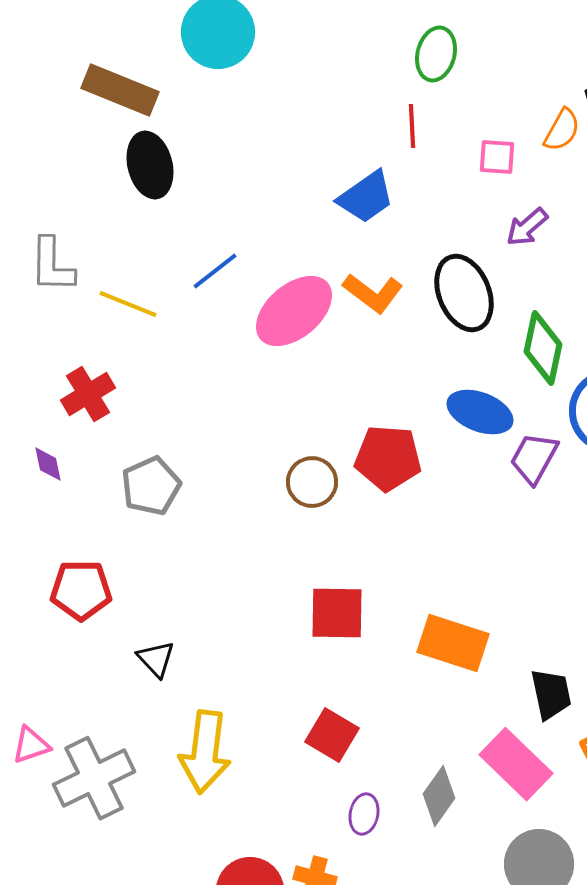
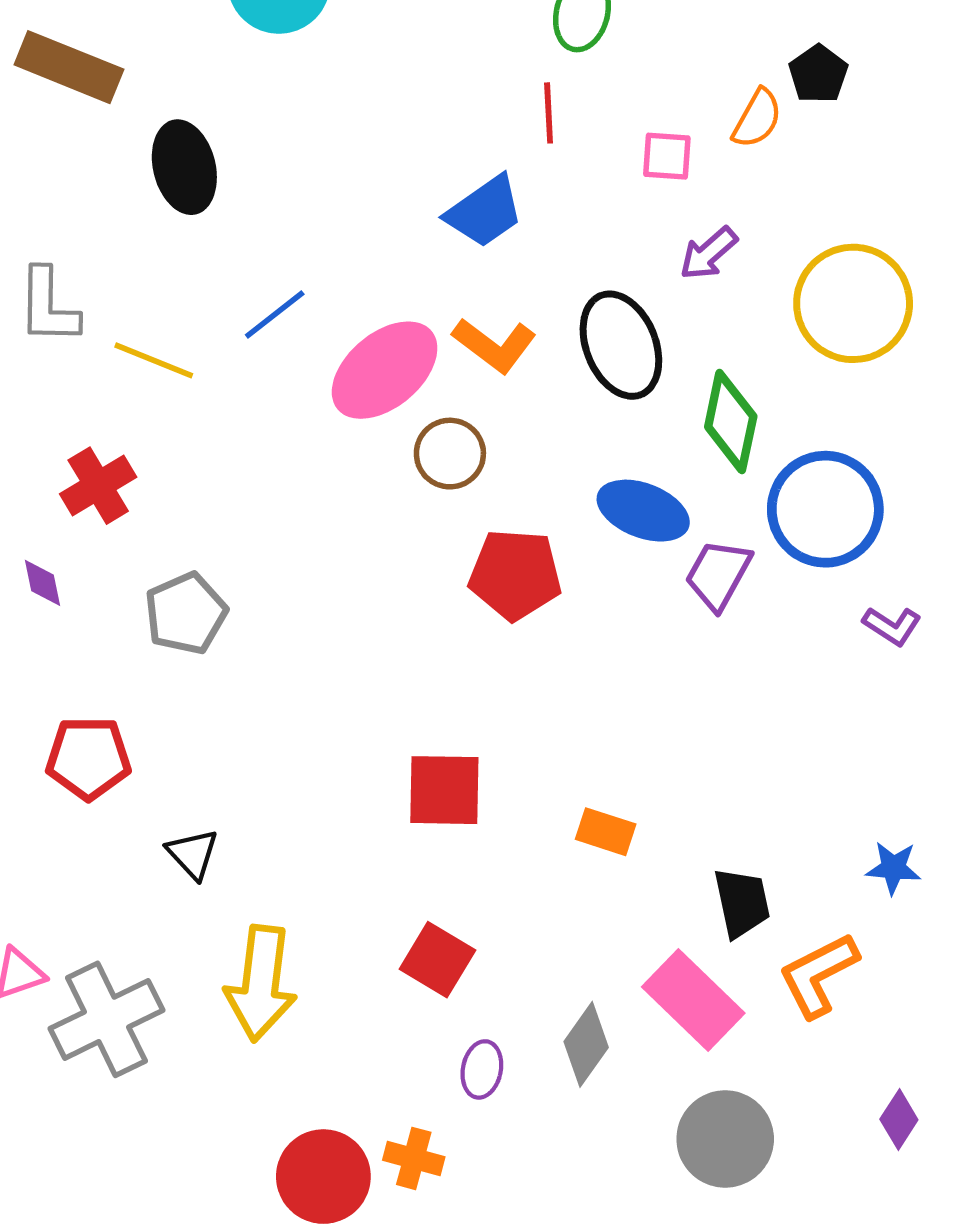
brown rectangle: (120, 90) -> (69, 67), moved
brown circle: (312, 482) -> (450, 454), moved
orange rectangle: (453, 643) -> (606, 832), size x0.6

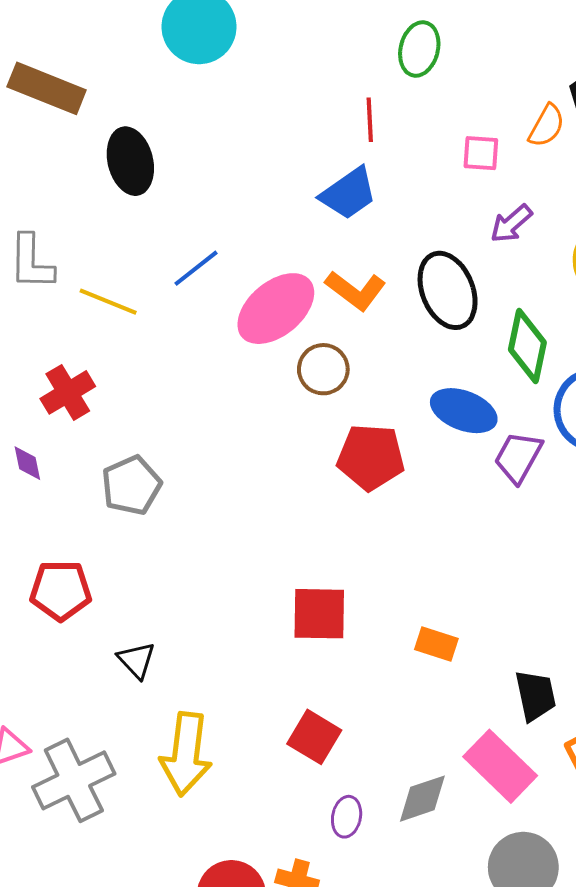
red line: (549, 113) -> (370, 120), moved
gray diamond: (586, 1044) -> (422, 799), turned 36

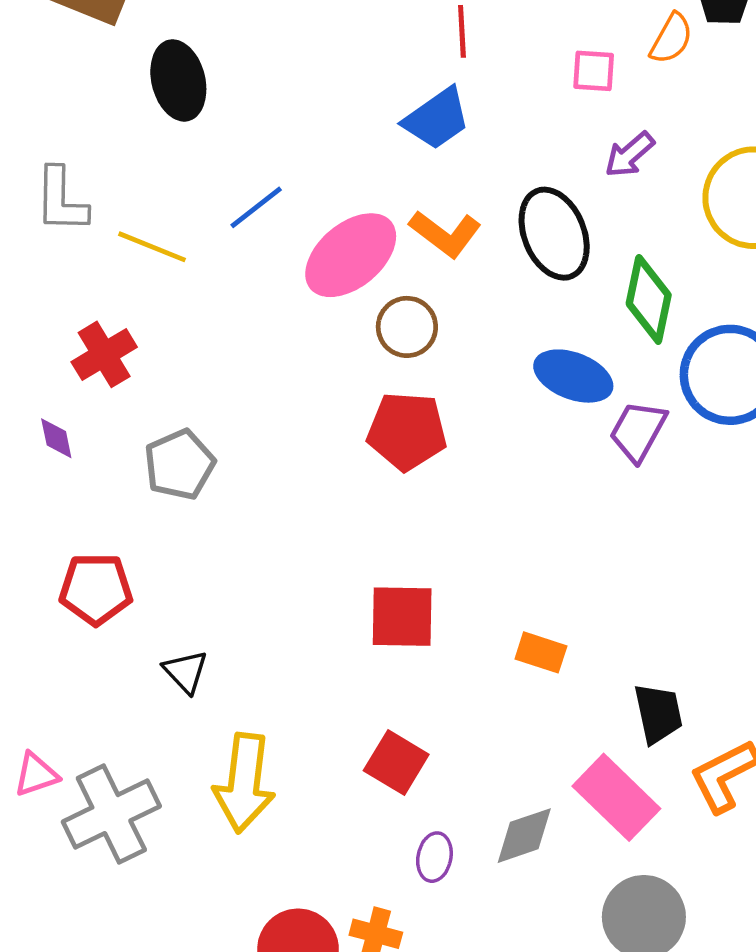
red pentagon: (371, 457) -> (407, 431), moved

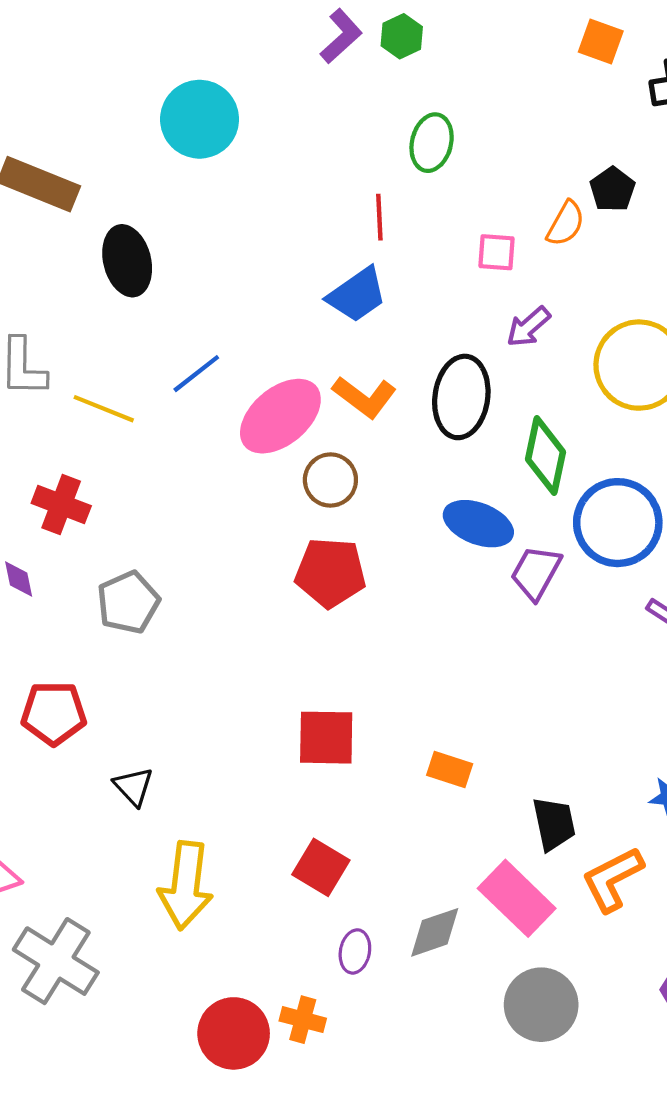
black ellipse: (554, 234) -> (461, 397), turned 30
red cross: (104, 354) -> (61, 504), turned -38
gray cross: (111, 814) -> (56, 961), moved, turned -32

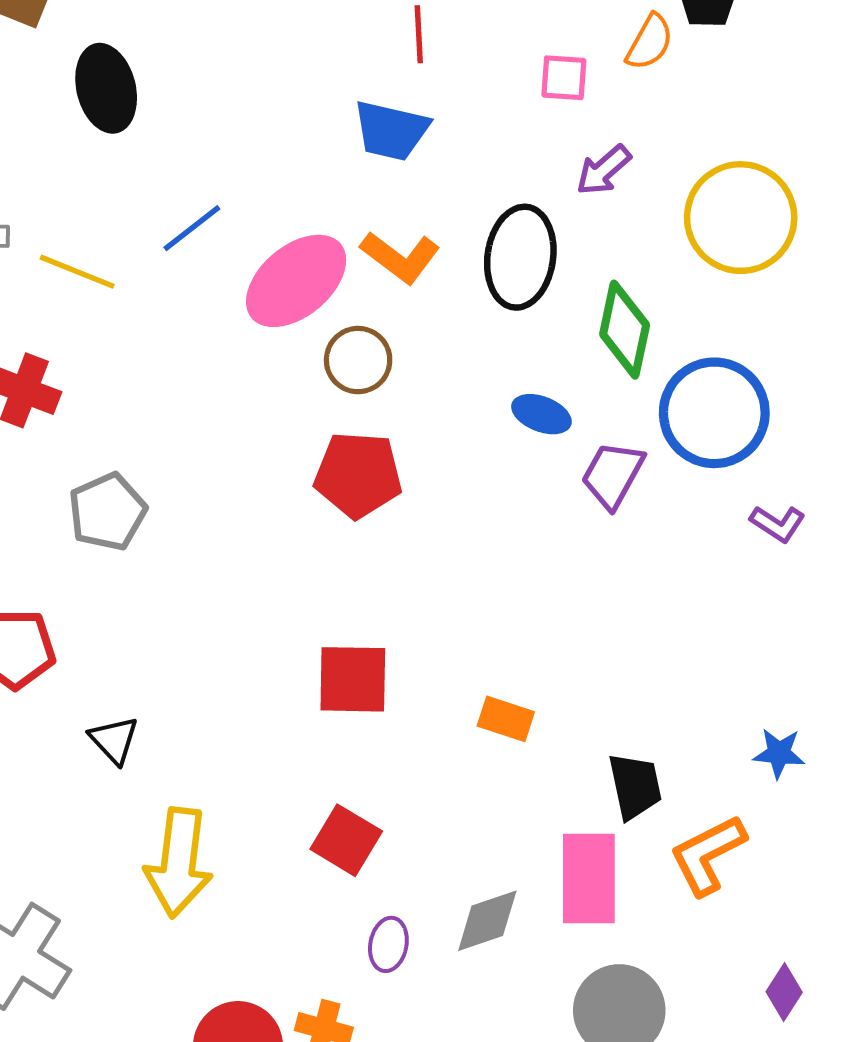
blue trapezoid: (357, 295) -> (391, 131), turned 48
blue ellipse: (478, 524) -> (541, 414), size x0.7
pink rectangle: (517, 898) -> (589, 878), turned 46

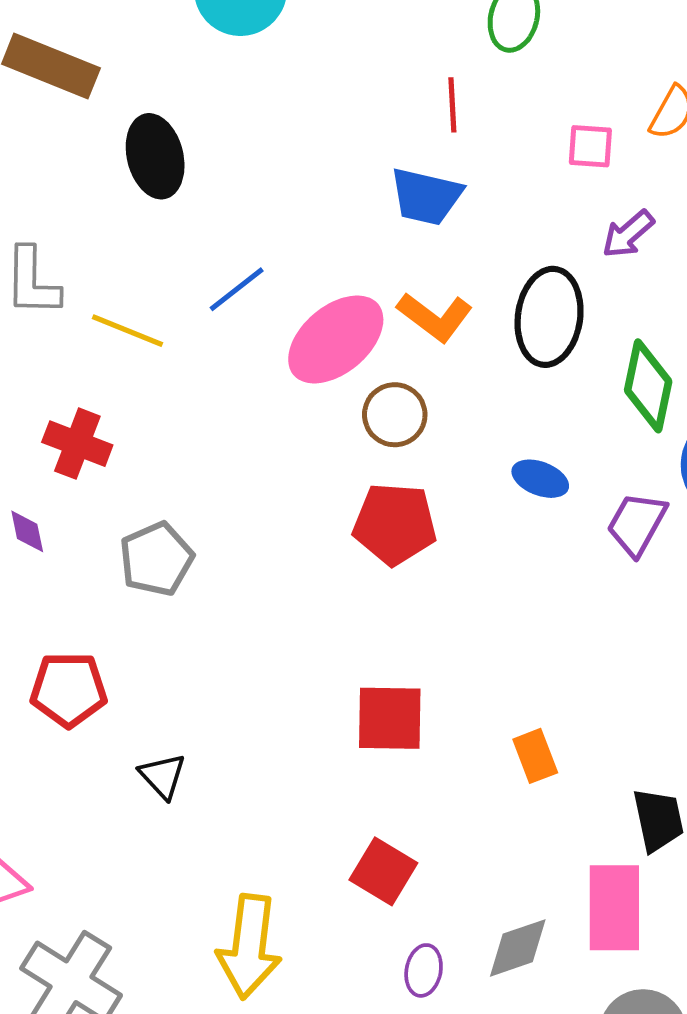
blue ellipse: (541, 414) -> (540, 479), moved
orange rectangle: (506, 719) -> (535, 756), turned 51
yellow arrow: (179, 863) -> (249, 947), moved

